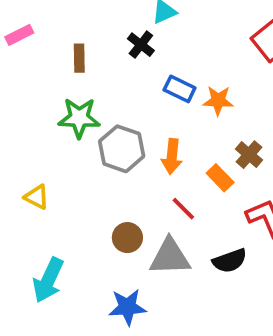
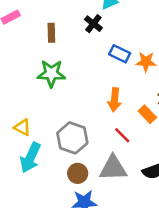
gray hexagon: (122, 149) -> (72, 138), moved
brown circle: (127, 238) -> (78, 173), moved
cyan arrow: (48, 280) -> (30, 158), moved

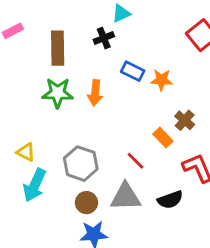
black cross: (93, 24) -> (104, 38), turned 30
brown rectangle: (51, 33) -> (58, 48), size x1.6
orange arrow: (114, 100) -> (95, 93), moved

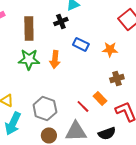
orange star: (162, 80) -> (110, 49), moved
brown cross: (185, 120) -> (117, 78), turned 32
orange rectangle: (163, 138) -> (100, 98), moved

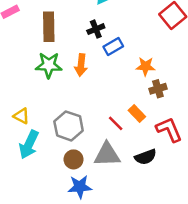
black cross: (61, 21) -> (96, 29), moved
blue rectangle: (81, 44) -> (113, 46), turned -56
orange star: (110, 49) -> (146, 66), moved

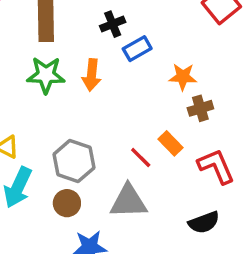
black semicircle: (146, 157) -> (204, 222), moved
brown circle: (74, 159) -> (67, 203), moved

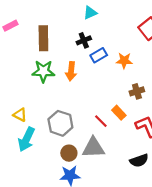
orange star: (183, 77) -> (124, 61), moved
brown circle: (67, 203) -> (69, 153), moved

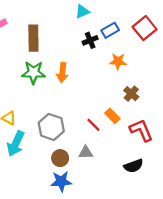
black cross: (84, 40) -> (90, 40), moved
blue rectangle: (99, 55) -> (110, 30), moved
brown cross: (137, 91) -> (131, 94), turned -32
gray triangle: (93, 148) -> (86, 153), size x0.6

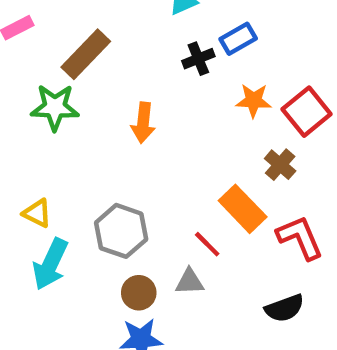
red square: (145, 28) -> (307, 112), moved
brown rectangle: (33, 38) -> (86, 54), turned 45
green star: (33, 73) -> (55, 107), moved
orange rectangle: (112, 116) -> (243, 209), size x1.5
red line: (93, 125) -> (207, 244), moved

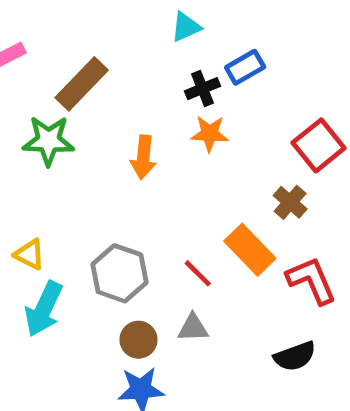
orange star: (254, 101) -> (210, 134), moved
red line: (207, 244) -> (198, 273), moved

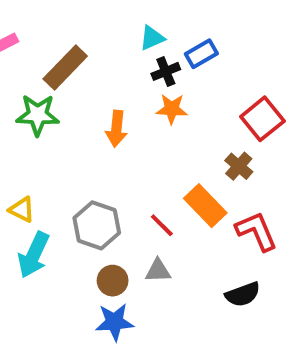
cyan triangle: (186, 27) -> (152, 38), moved

